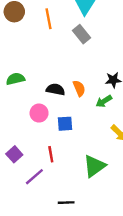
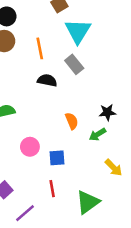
black semicircle: (56, 89) -> (47, 80), moved
red line: (51, 154) -> (52, 189), moved

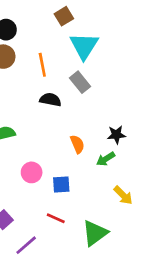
red line: (52, 189) -> (56, 218), turned -56

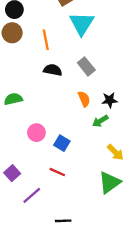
gray rectangle: (80, 82) -> (86, 66), moved
orange semicircle: (77, 144) -> (84, 99), moved
blue square: (61, 185) -> (62, 143), turned 35
green triangle: (95, 233) -> (110, 183), moved

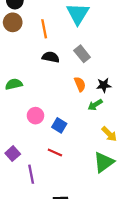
purple line: (32, 195) -> (31, 174), turned -60

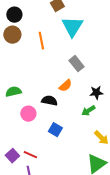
black semicircle: (51, 57) -> (49, 101), moved
orange semicircle: (80, 84) -> (65, 86), moved, turned 72
pink circle: (35, 116) -> (28, 114), moved
red line: (55, 152) -> (30, 155), moved

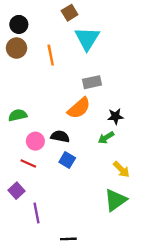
gray rectangle: (76, 64) -> (92, 82), turned -63
orange semicircle: (65, 86) -> (79, 108), size x1.5
black semicircle: (49, 101) -> (60, 136), moved
red line: (30, 155) -> (28, 164), moved

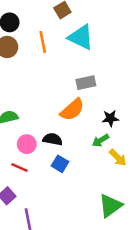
cyan triangle: (87, 39) -> (81, 37), turned -36
orange line: (51, 55) -> (43, 42), moved
yellow arrow: (121, 169) -> (118, 158), moved

